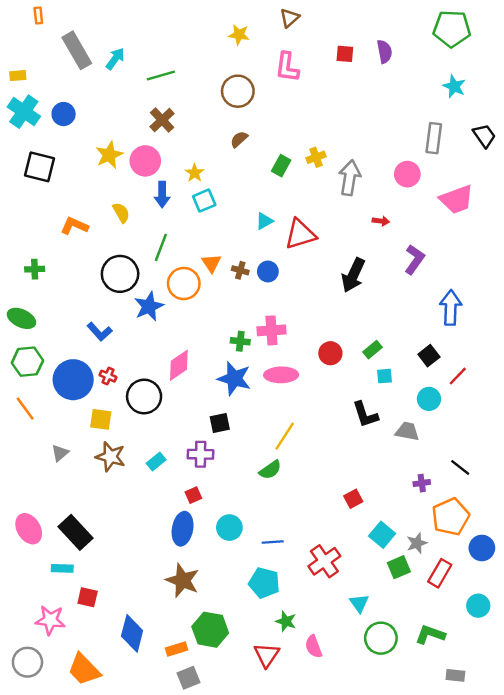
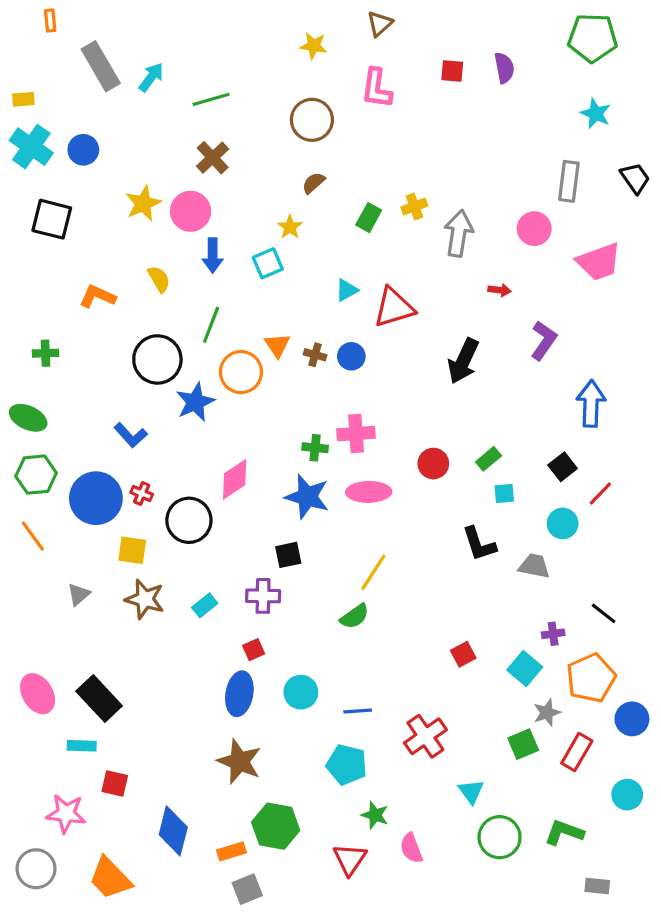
yellow star: (195, 173) -> (290, 227), moved
cyan square: (382, 535) -> (525, 668), moved

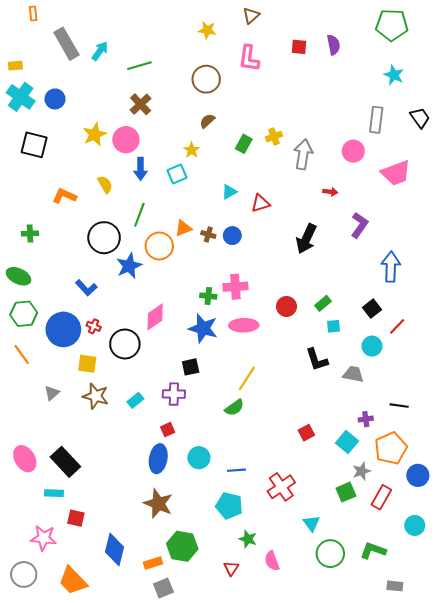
red triangle: (394, 307) -> (260, 203), size x0.7
orange triangle: (277, 345) -> (183, 228), turned 42
black line: (604, 613) -> (399, 406), turned -30
red triangle: (350, 859) -> (231, 568), size x0.7

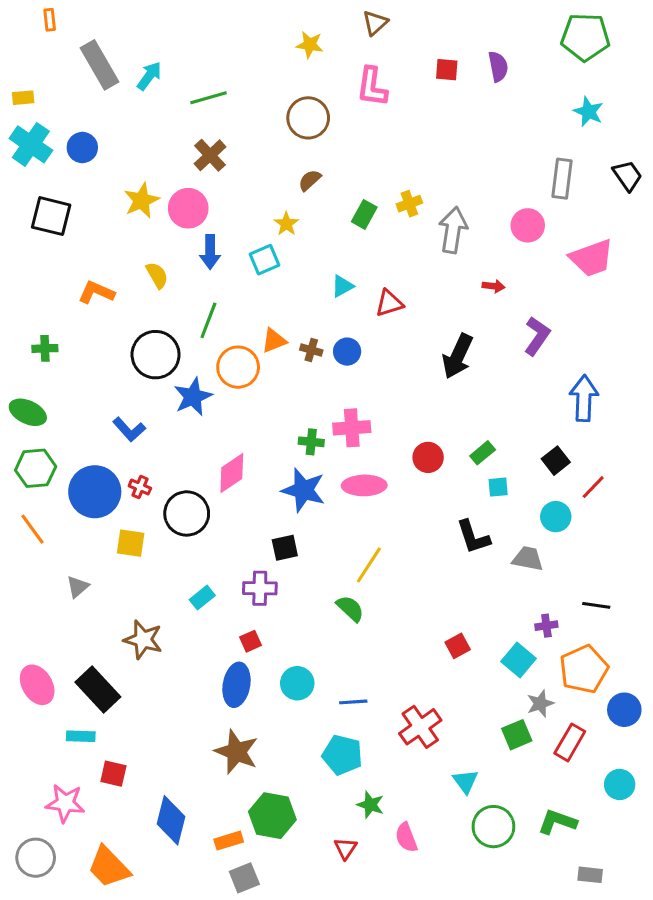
brown star: (96, 396) -> (143, 640), moved
green semicircle: (234, 408) -> (350, 608), turned -102

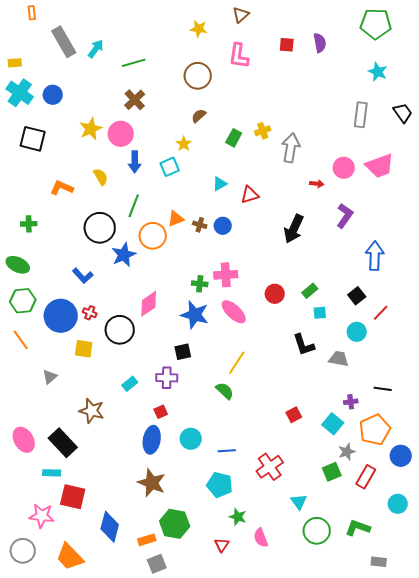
pink circle: (528, 225) -> (344, 168), moved
pink ellipse: (364, 485) -> (234, 312), turned 44
red square: (113, 774) -> (73, 497), size x1.5

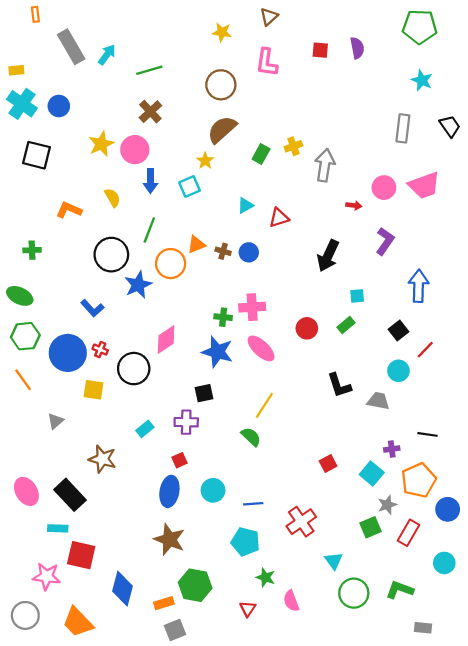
brown semicircle: (199, 116) -> (222, 129), size x1.8
cyan square: (320, 313) -> (357, 296), moved

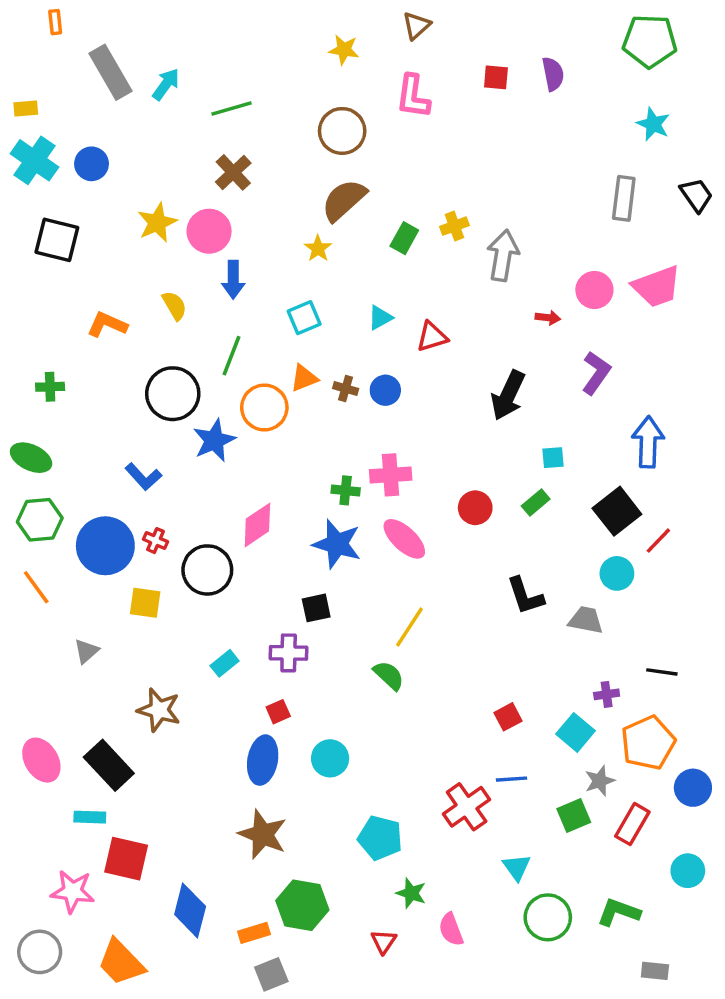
cyan square: (190, 186) -> (304, 318), moved
black square: (398, 331) -> (617, 511), size x1.5
blue line: (253, 504) -> (511, 779), moved

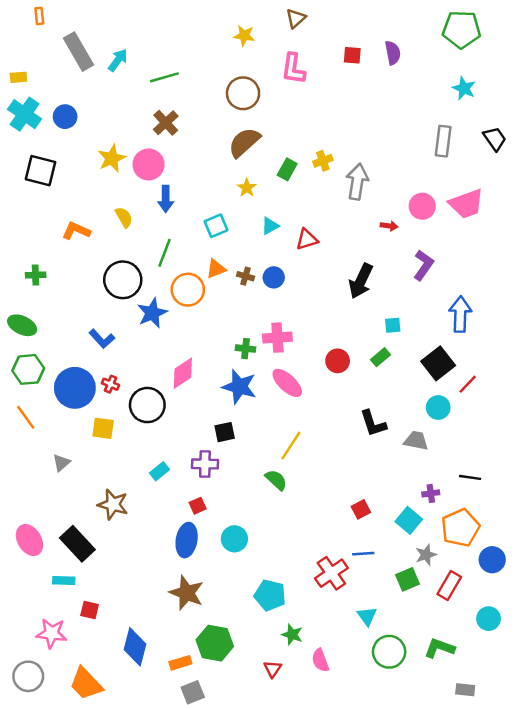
yellow star: (318, 248) -> (247, 188), moved
red square: (126, 859) -> (90, 610), size x0.6

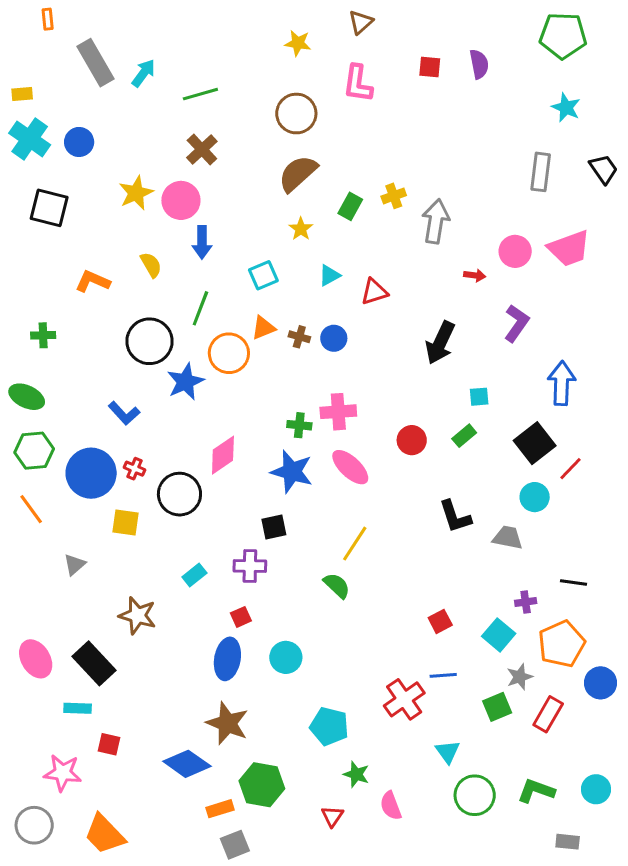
cyan circle: (489, 619) -> (596, 789), moved
blue diamond: (135, 647) -> (187, 764), moved, turned -69

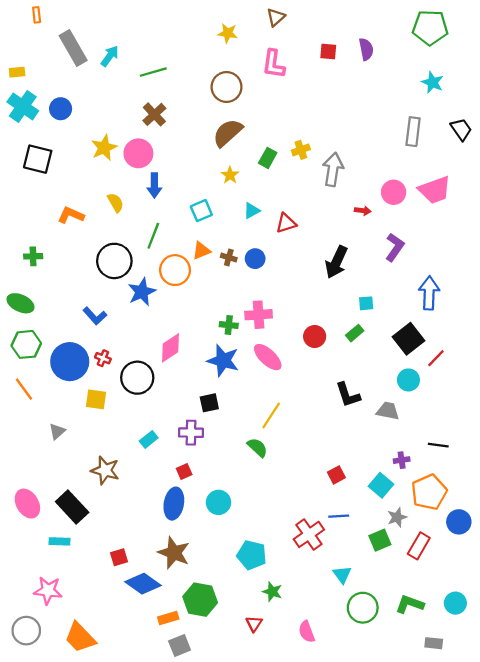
red square: (109, 744) -> (119, 557), moved, turned -30
pink semicircle: (391, 806) -> (307, 632), moved

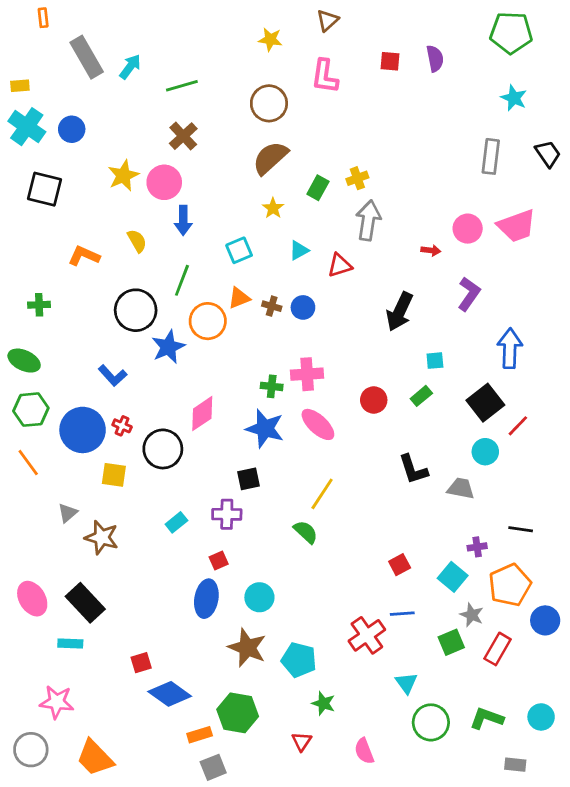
gray arrow: (333, 169) -> (368, 220), moved
brown star: (105, 470) -> (102, 537), moved
gray star: (397, 517) -> (472, 615), turned -30
brown star: (174, 553) -> (247, 648), moved

